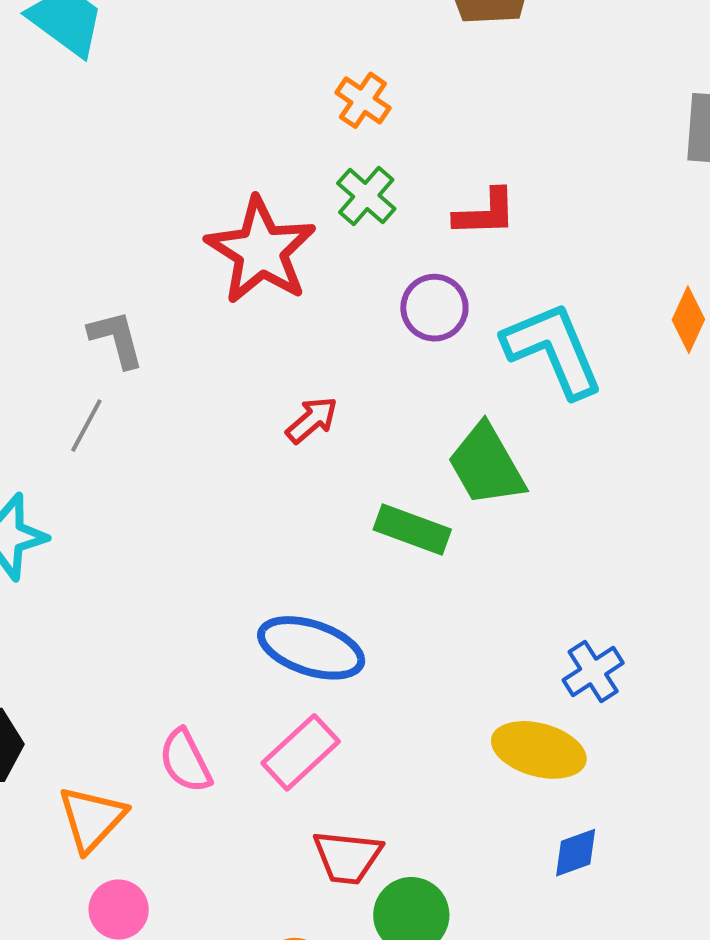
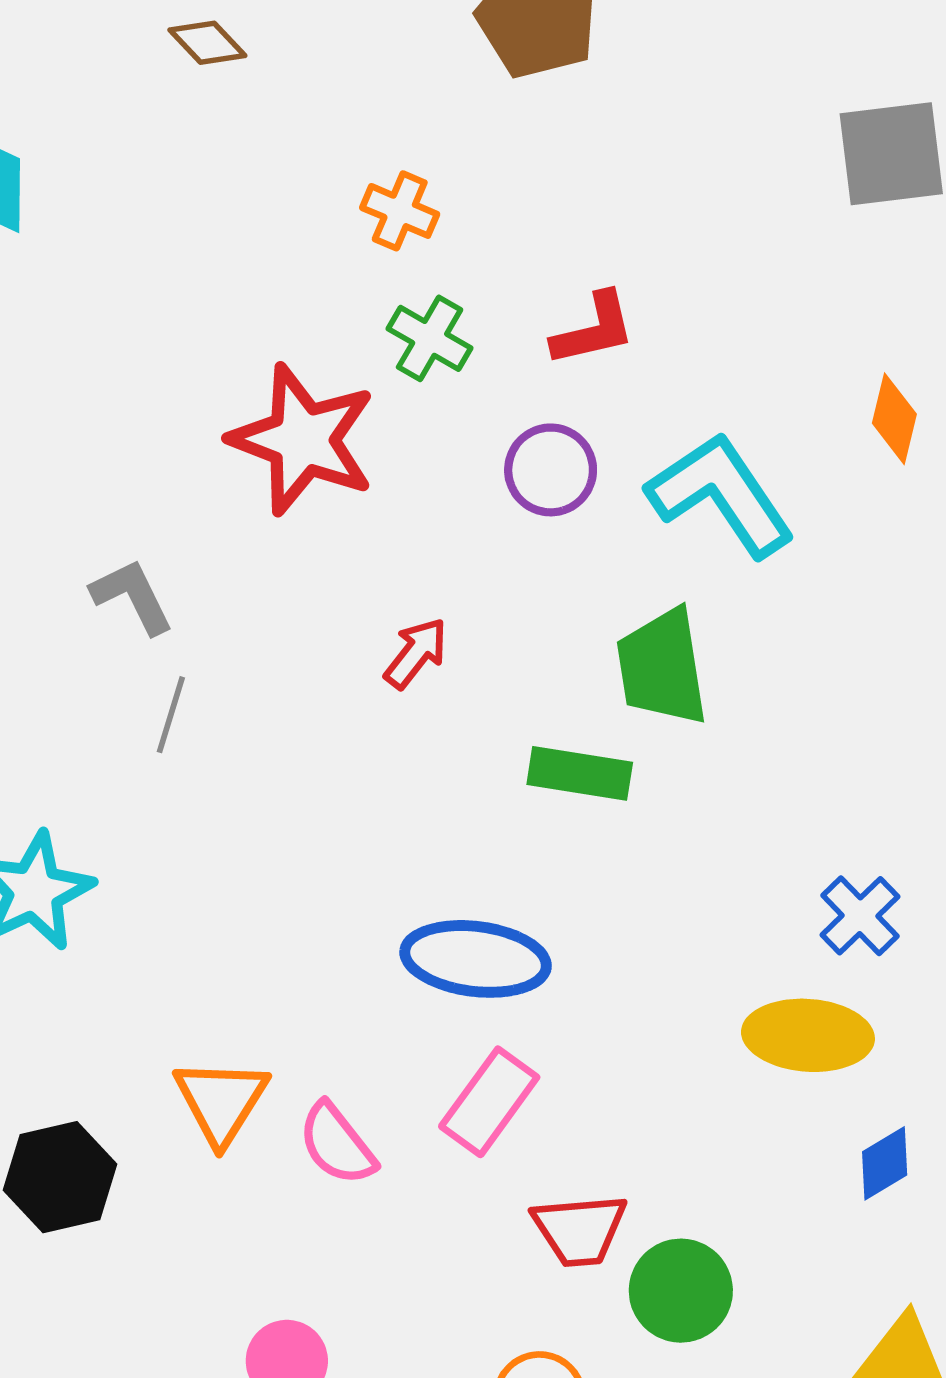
gray line: (86, 426) -> (171, 715), moved
green trapezoid: (486, 465) -> (662, 667), turned 32
orange triangle: (92, 819) -> (221, 1101), moved

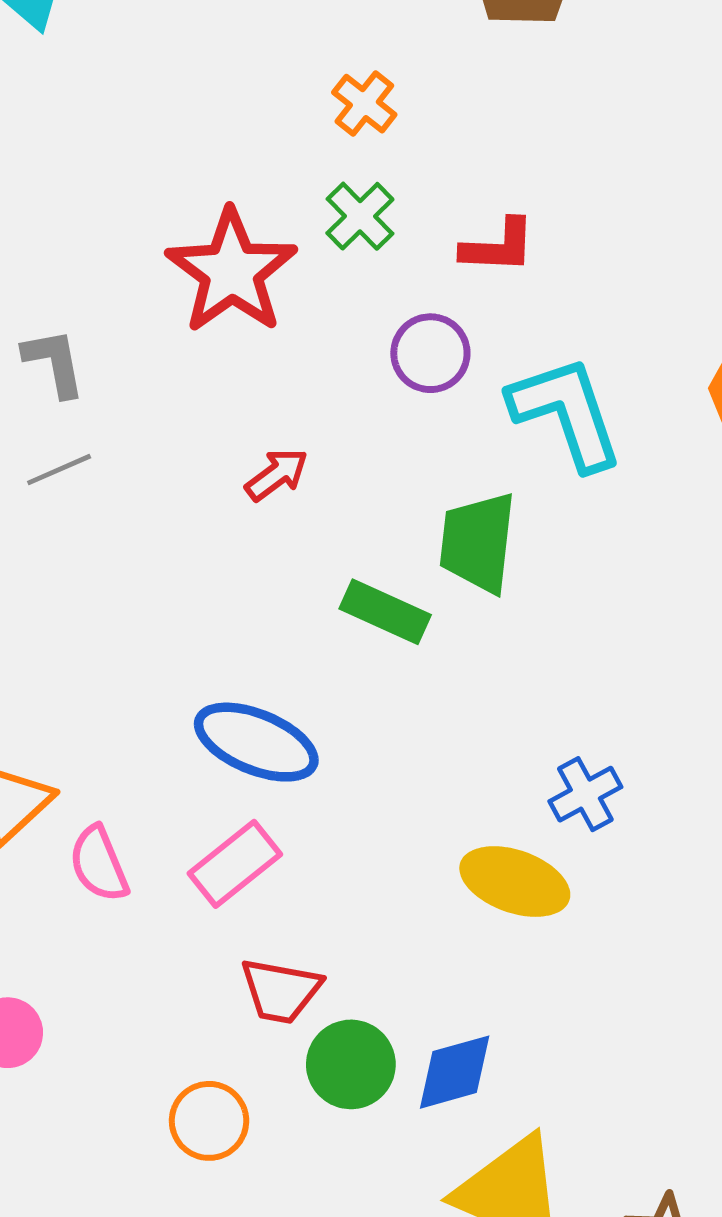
gray line: (171, 715) -> (59, 470), turned 34
blue diamond: (885, 1163) -> (455, 1072), moved, size x1.4

